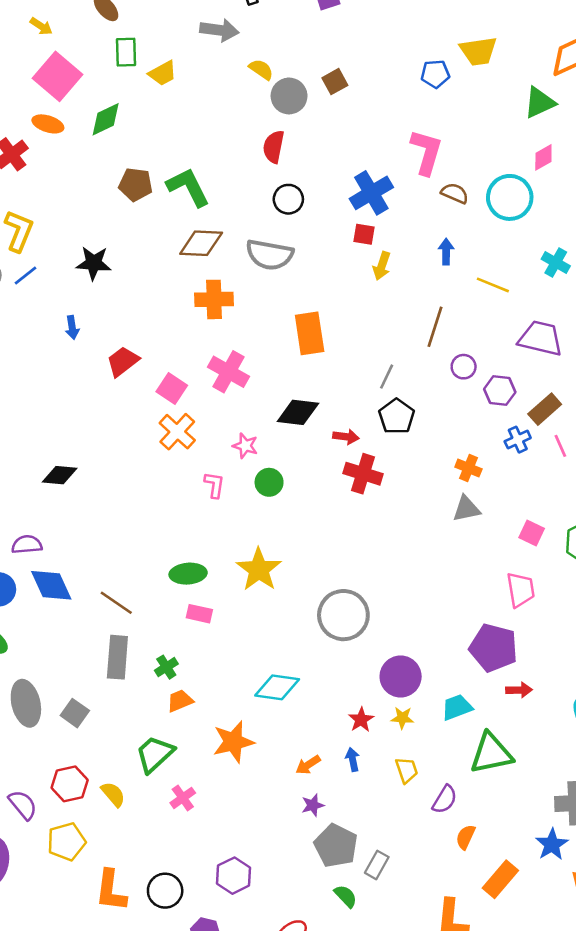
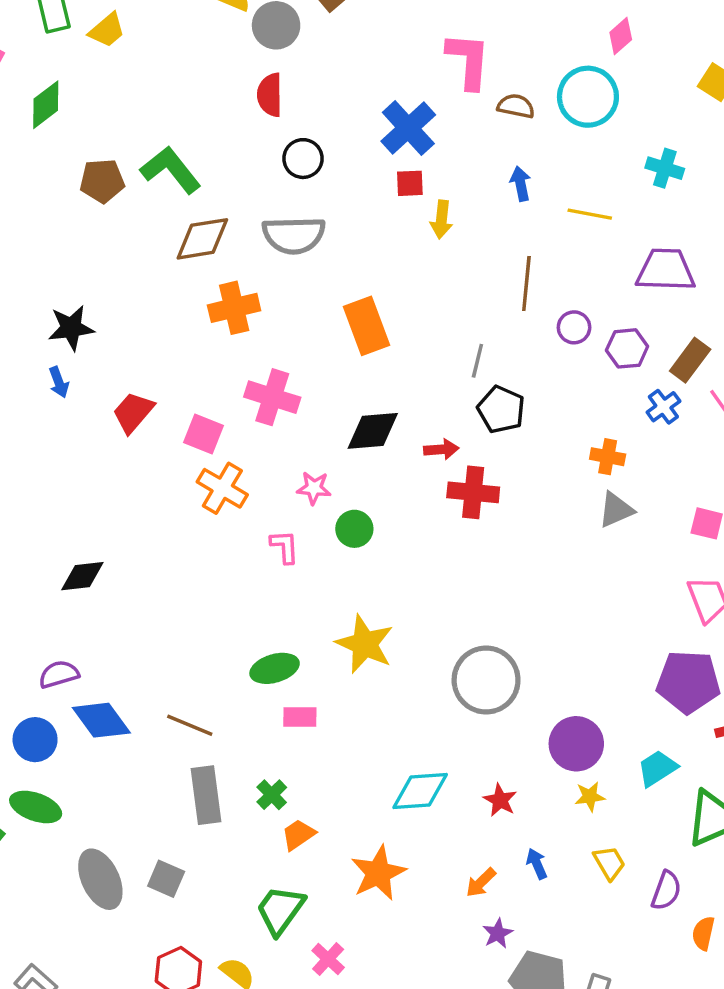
black star: (94, 263) -> (71, 328), moved
red star: (361, 720) -> (500, 800), moved

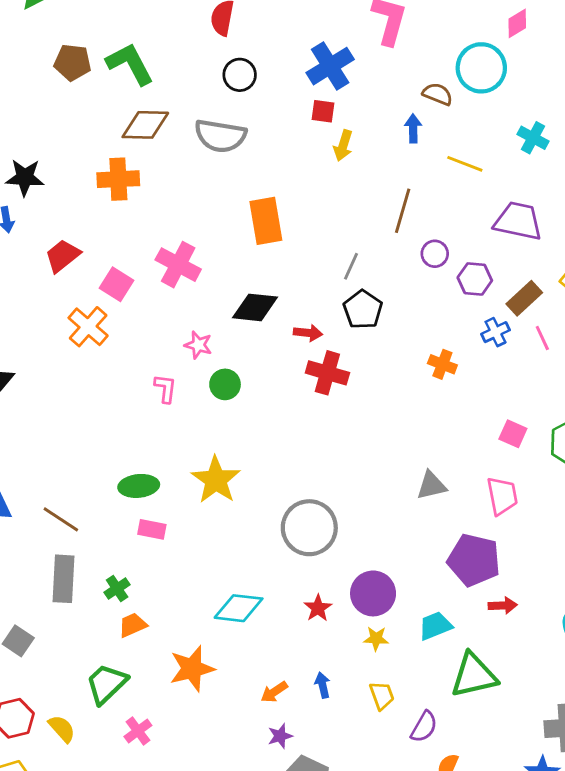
brown semicircle: (516, 106) -> (438, 94), moved
orange cross: (234, 308) -> (118, 179), moved
orange cross: (222, 488) -> (88, 327), moved
gray triangle: (616, 510) -> (431, 485), moved
red star: (500, 800) -> (318, 608), moved

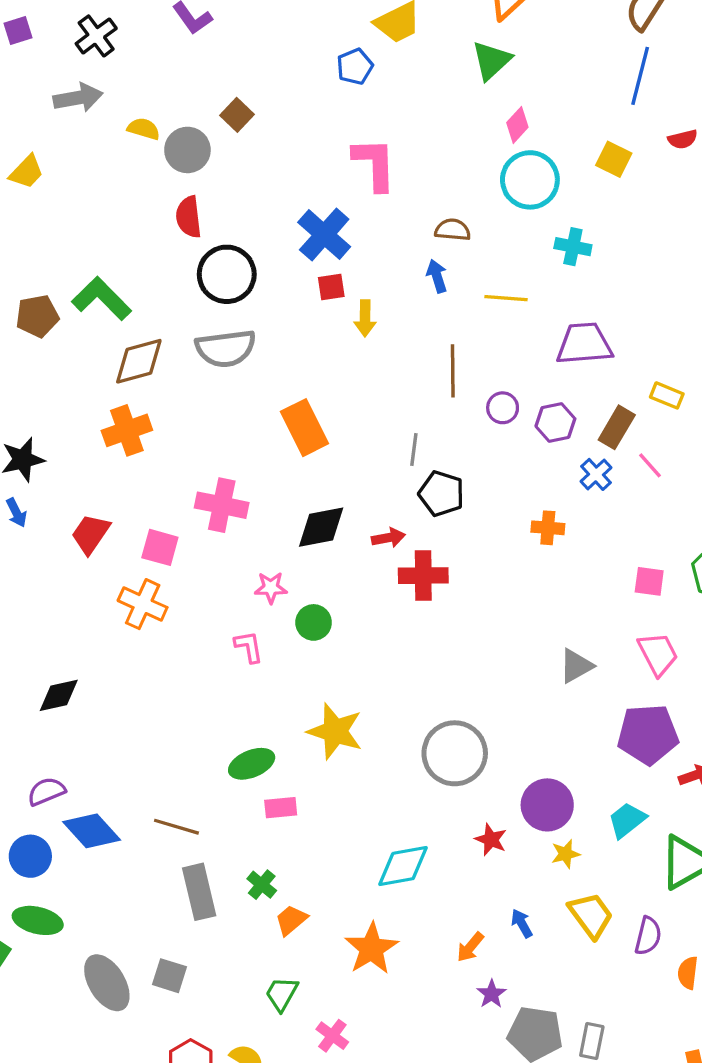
cyan circle: (481, 68) -> (530, 180), moved
black circle: (240, 75) -> (227, 274), size x1.5
green trapezoid: (106, 684) -> (282, 994), size x0.7
yellow trapezoid: (382, 695) -> (591, 915), size x1.4

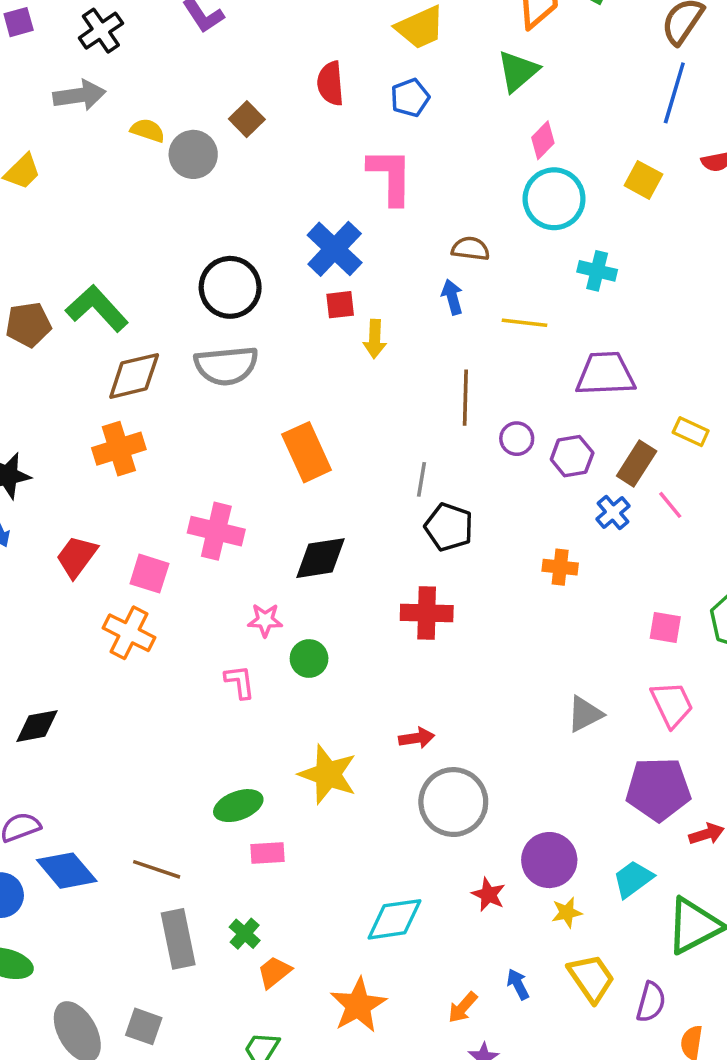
blue pentagon: (355, 67) -> (410, 98), moved
red semicircle: (189, 217) -> (330, 83), moved
red arrow: (388, 538) -> (417, 738), moved

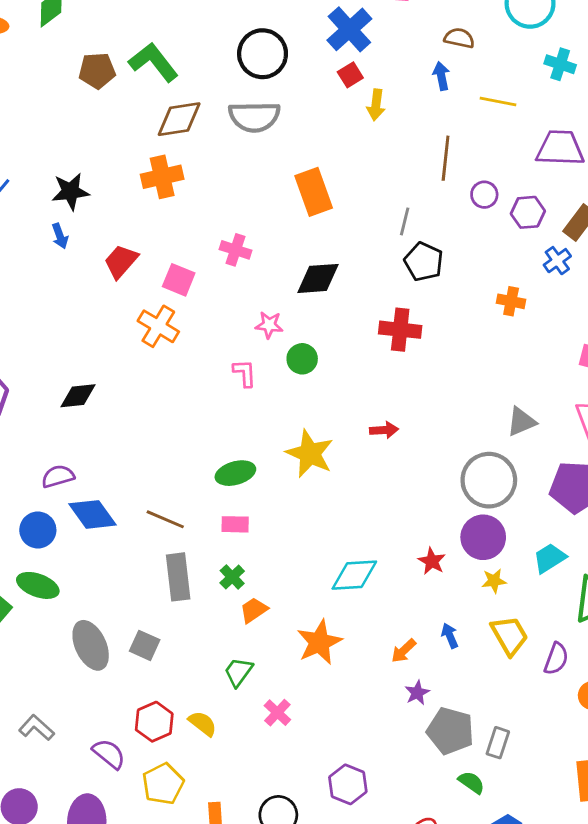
red square: (340, 305) -> (350, 75), turned -30
pink cross: (216, 531) -> (235, 250), size x0.7
gray circle: (453, 802) -> (489, 480), moved
pink rectangle: (267, 853) -> (235, 524), moved

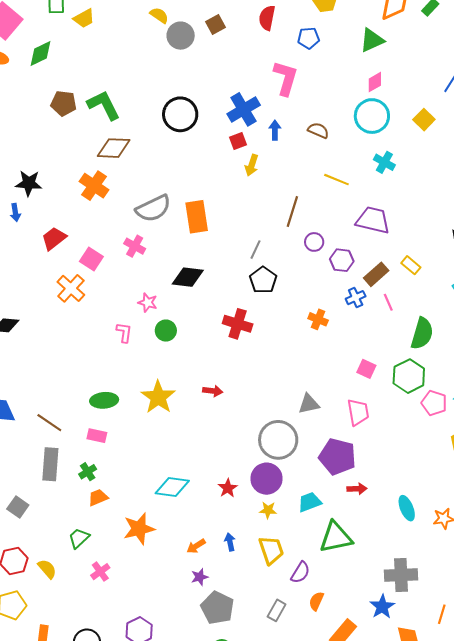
blue arrow: (441, 76) -> (275, 130), moved
gray semicircle: (254, 117) -> (153, 208), moved, turned -36
orange cross: (162, 177) -> (94, 186), turned 36
gray rectangle: (498, 743) -> (277, 610), moved

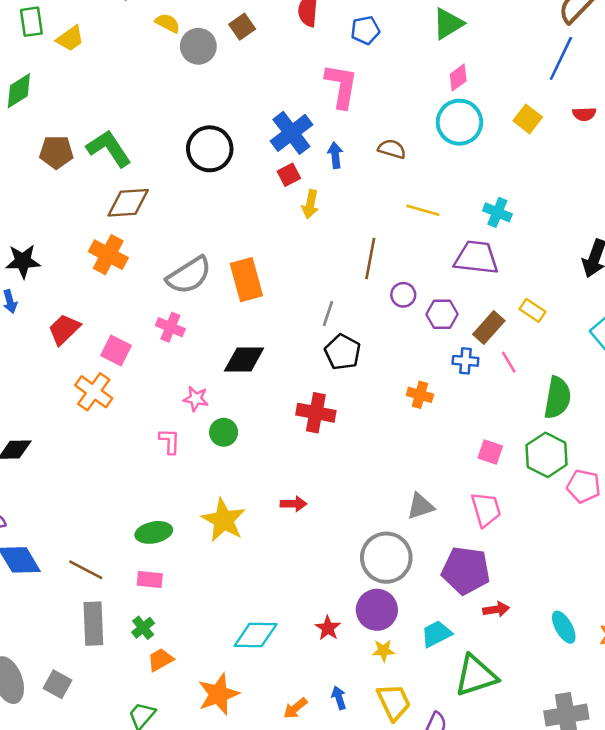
cyan cross: (384, 162) -> (497, 212), moved
blue cross: (356, 298) -> (465, 361), turned 36

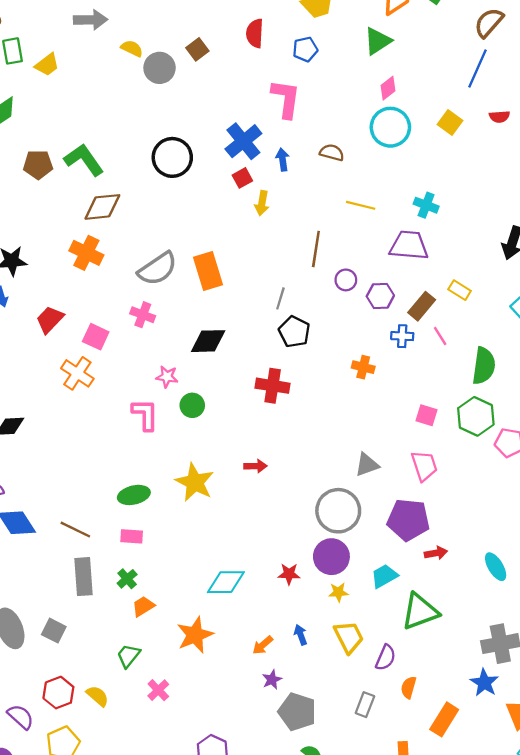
pink L-shape: (170, 441) -> (145, 415), size x1.4
red star: (328, 628) -> (289, 574), turned -30

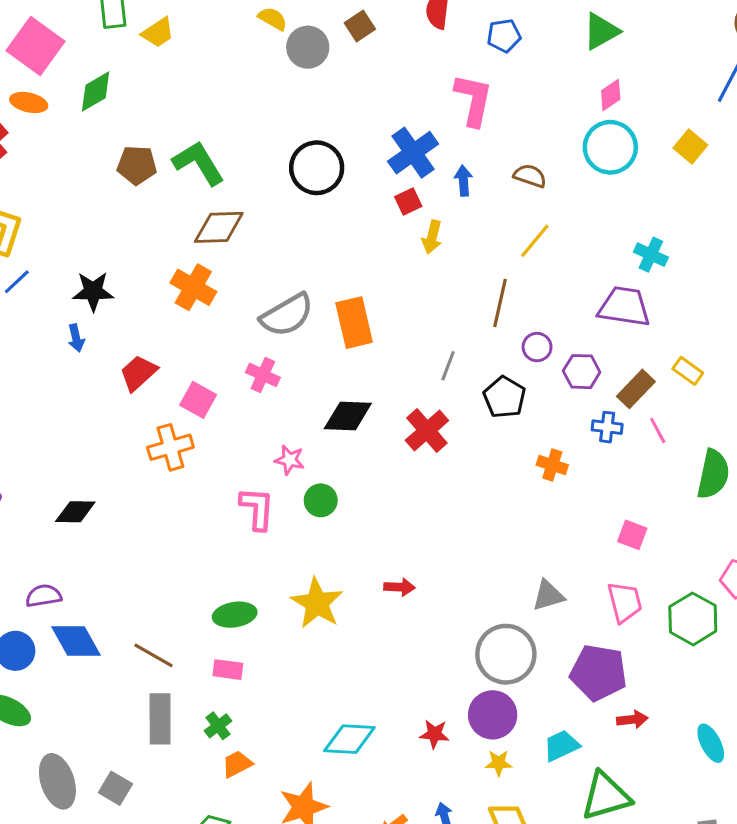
yellow line: (361, 205) -> (535, 241), moved, turned -68
black pentagon: (294, 332) -> (504, 397), moved
orange cross: (77, 373) -> (170, 447), turned 36
red cross: (273, 386) -> (427, 430), moved, turned 36
green hexagon: (476, 416) -> (693, 619), moved

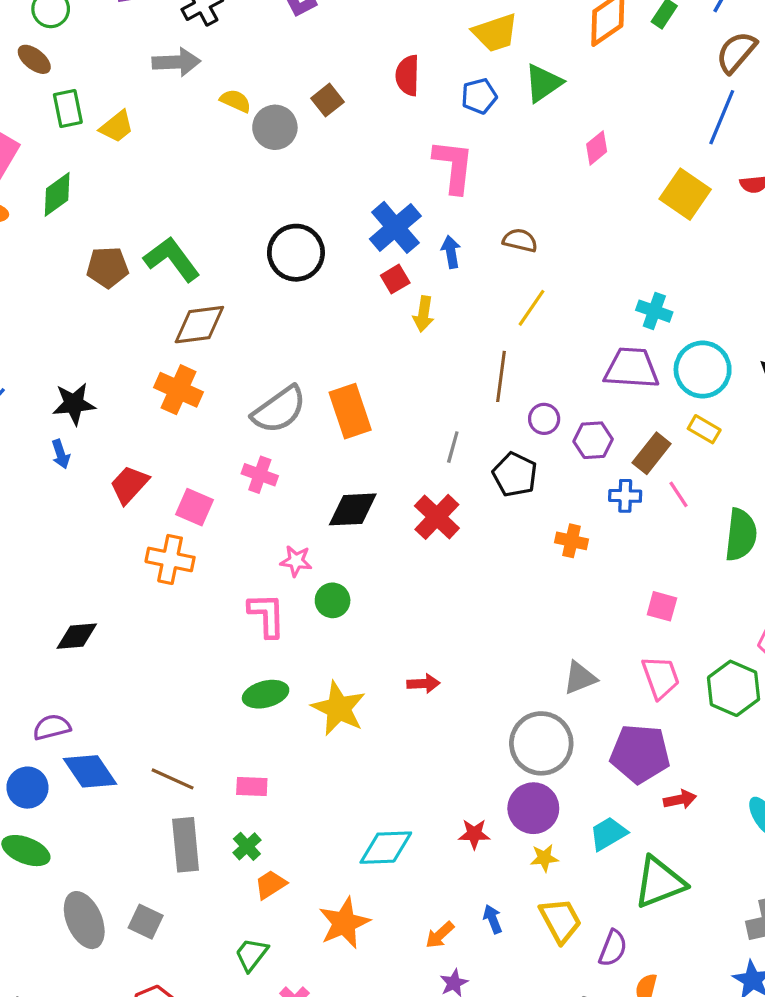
green triangle: (601, 31) -> (543, 83), moved
yellow square: (690, 146) -> (685, 194), size x1.4
cyan circle: (610, 147) -> (703, 370), moved
orange cross: (170, 447) -> (170, 559), turned 33
green ellipse: (235, 615) -> (266, 694), moved

